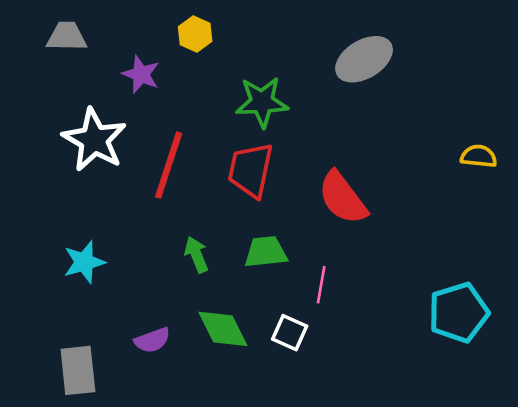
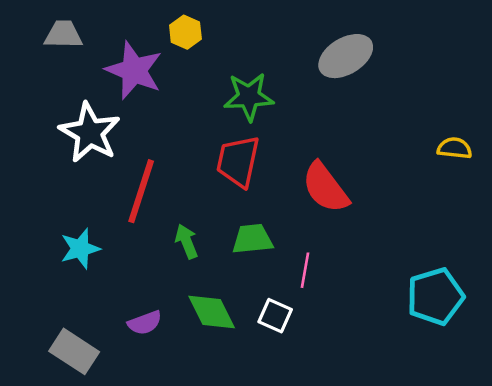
purple star: (141, 74) -> (134, 70), size x1.6
red line: (169, 165) -> (141, 191), moved
gray rectangle: (78, 370) -> (74, 351), turned -51

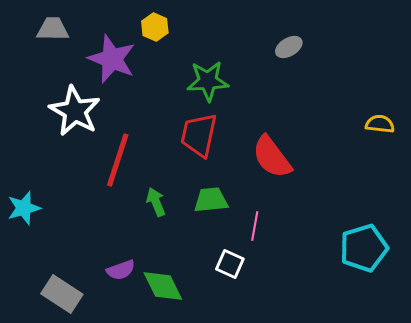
gray ellipse: (346, 56) -> (289, 47), size x0.6
cyan star: (80, 249) -> (24, 208), moved
green diamond: (212, 312) -> (163, 286), moved

